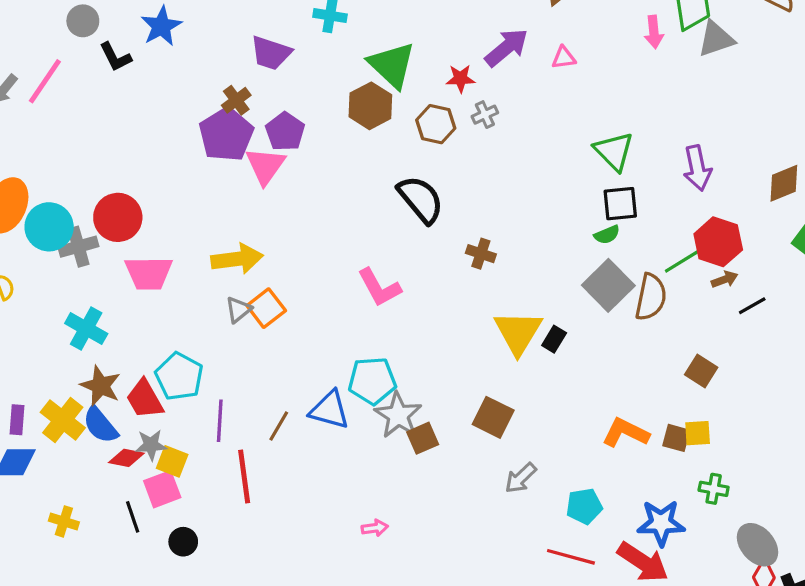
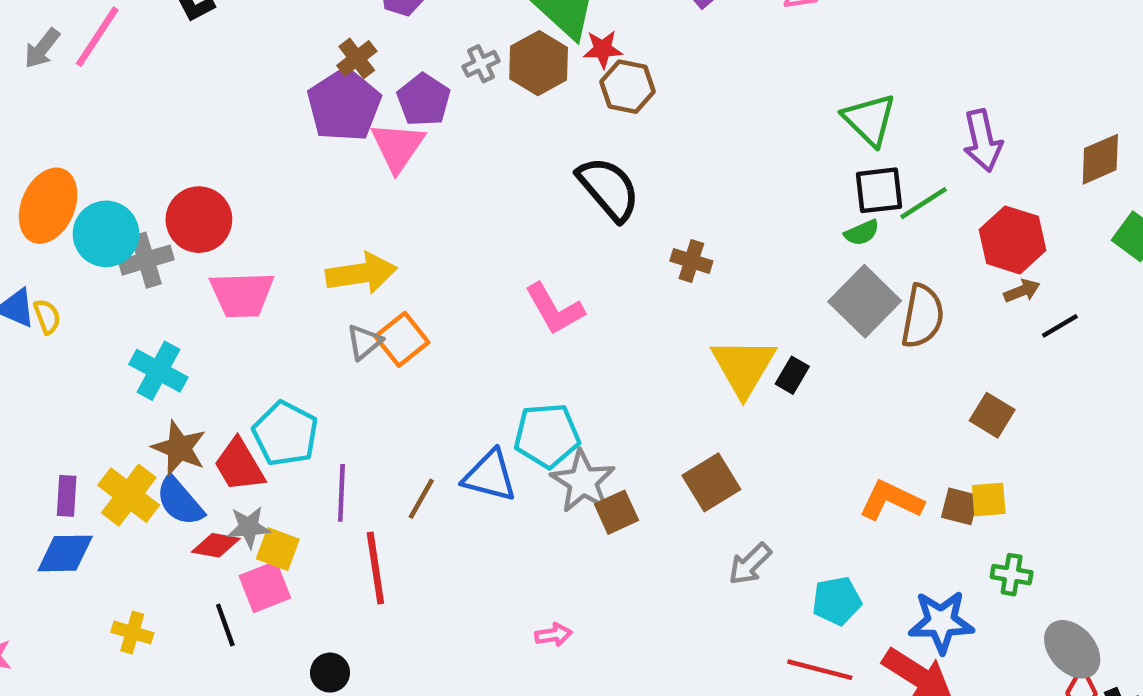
red star: (461, 78) -> (603, 49), moved
gray cross: (485, 115) -> (481, 64), moved
green line: (682, 261) -> (923, 203), moved
brown square: (493, 417) -> (711, 482), turned 33
black circle: (183, 542) -> (330, 673), moved

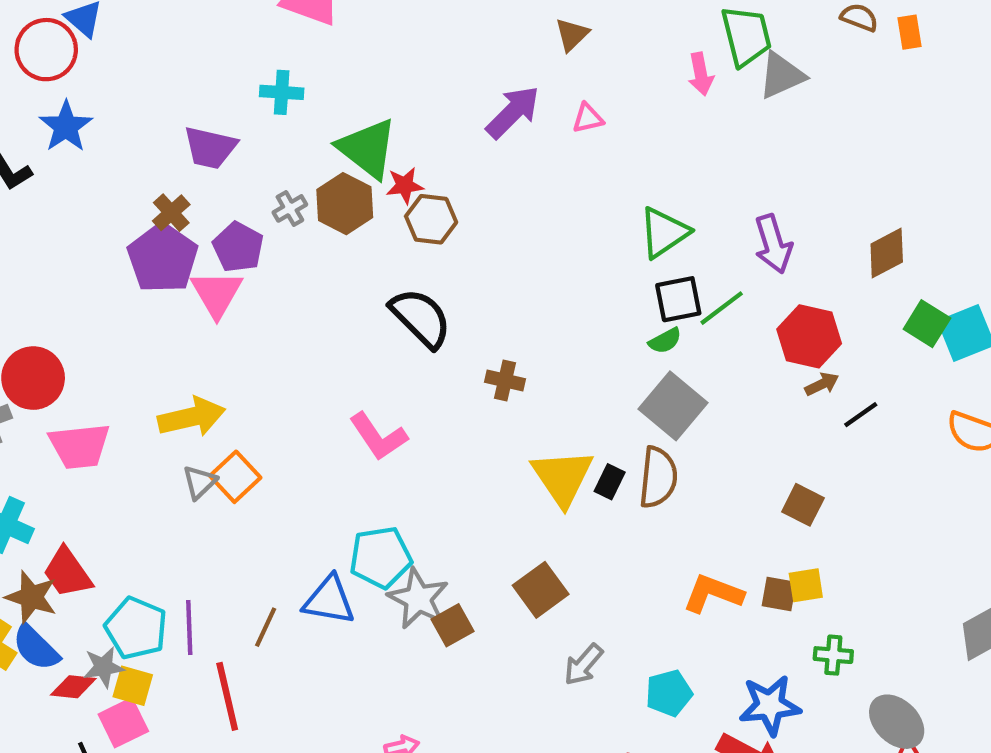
green triangle: (869, 120) -> (664, 232), turned 46
brown semicircle: (922, 316) -> (658, 477), moved
cyan pentagon: (285, 434) -> (136, 628), moved
red trapezoid: (239, 465) -> (67, 573), moved

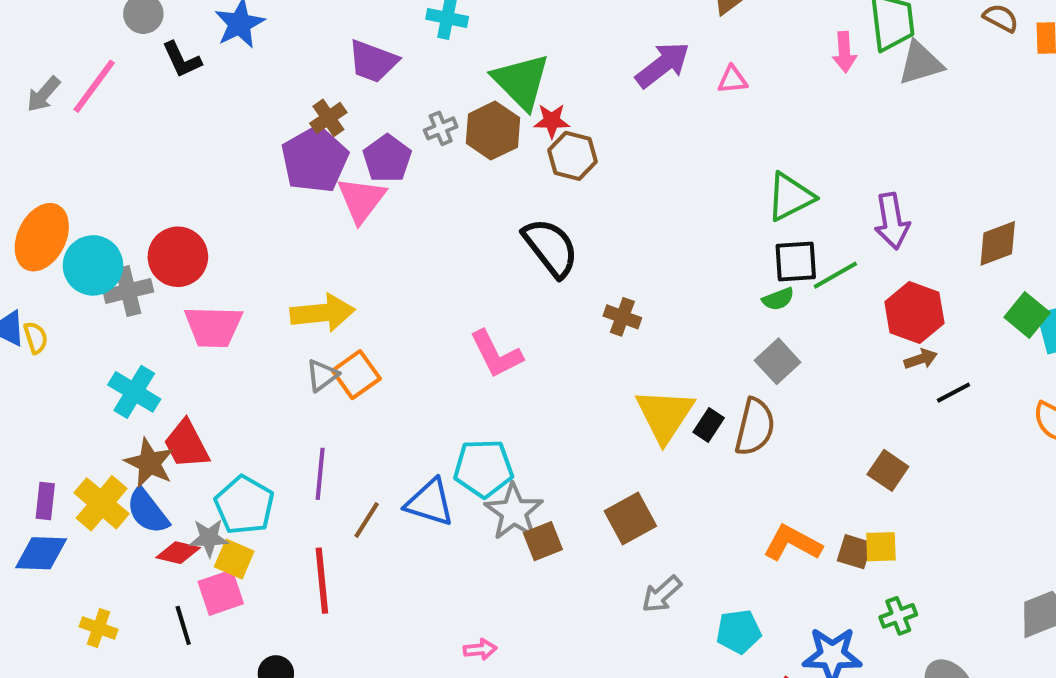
gray square: (673, 406) -> (778, 361), size x0.7
purple line: (189, 628) -> (320, 474), moved
green cross: (833, 655) -> (898, 616), turned -33

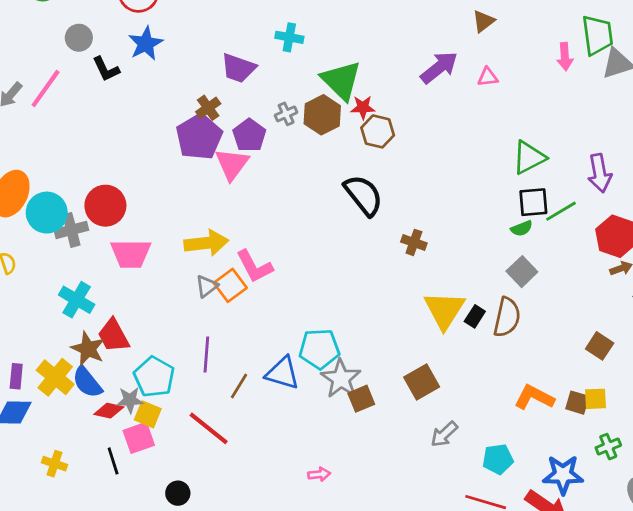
pink L-shape: (496, 354) -> (254, 266), moved
red line: (322, 581) -> (209, 428), turned -45

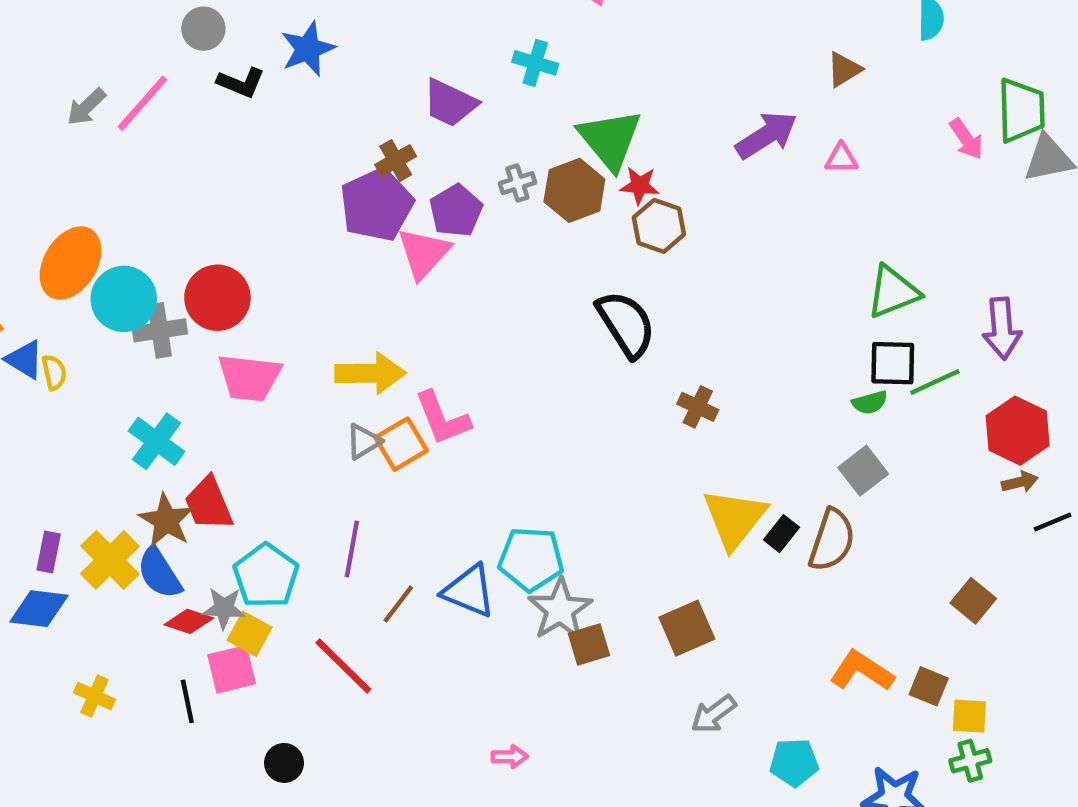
pink arrow: (565, 57) -> (966, 139), turned -36
black L-shape: (106, 69) -> (241, 83), turned -48
yellow square: (595, 399) -> (969, 716), moved

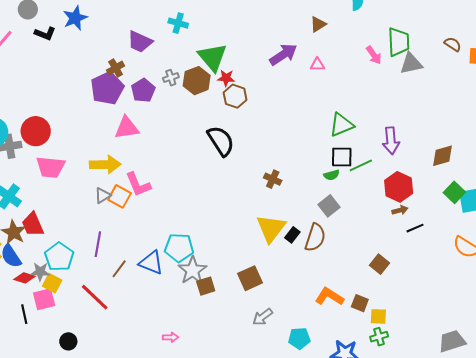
pink triangle: (424, 253) -> (127, 128), moved, turned 40
brown cross: (698, 407) -> (273, 179), moved
orange square: (401, 444) -> (120, 196), turned -30

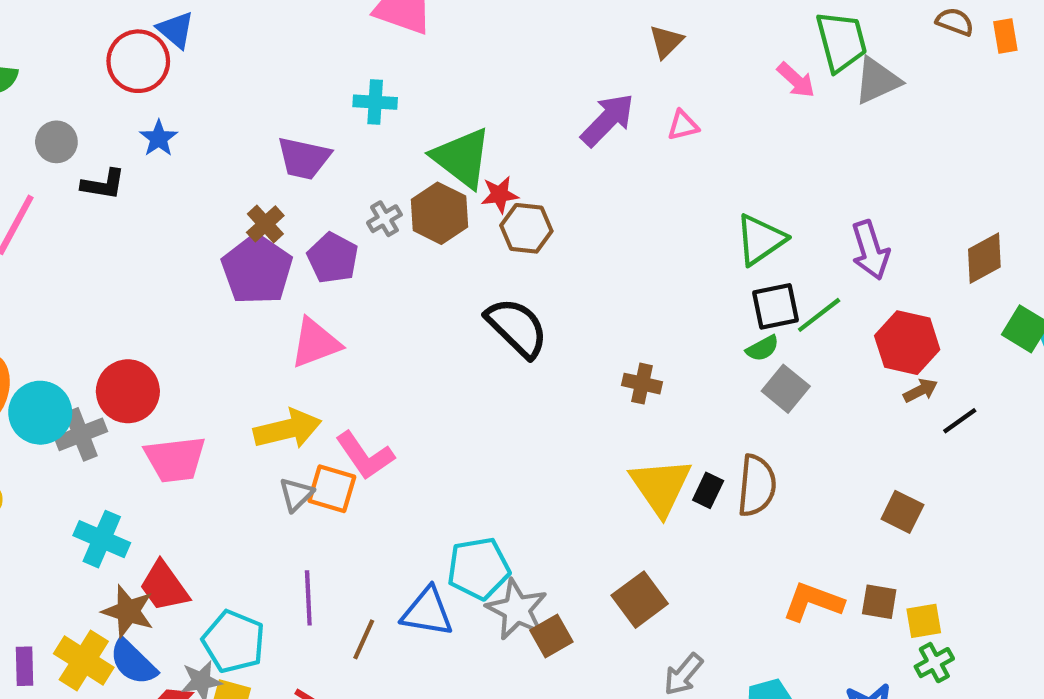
blue star: (75, 18) -> (159, 138), size x0.7
gray square: (329, 206) -> (786, 389), moved

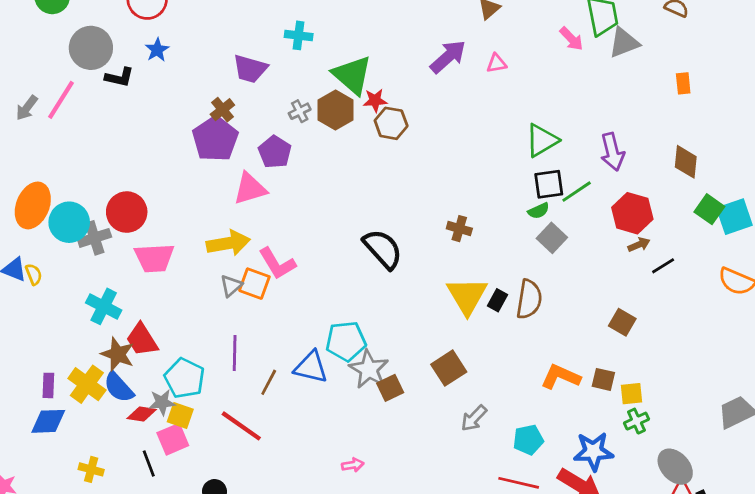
orange rectangle: (1005, 36) -> (683, 83), moved
gray circle: (56, 142) -> (91, 48), size x1.6
purple pentagon: (333, 258) -> (275, 152), moved
brown diamond: (984, 258) -> (686, 162), turned -60
black semicircle: (517, 327) -> (383, 249), moved

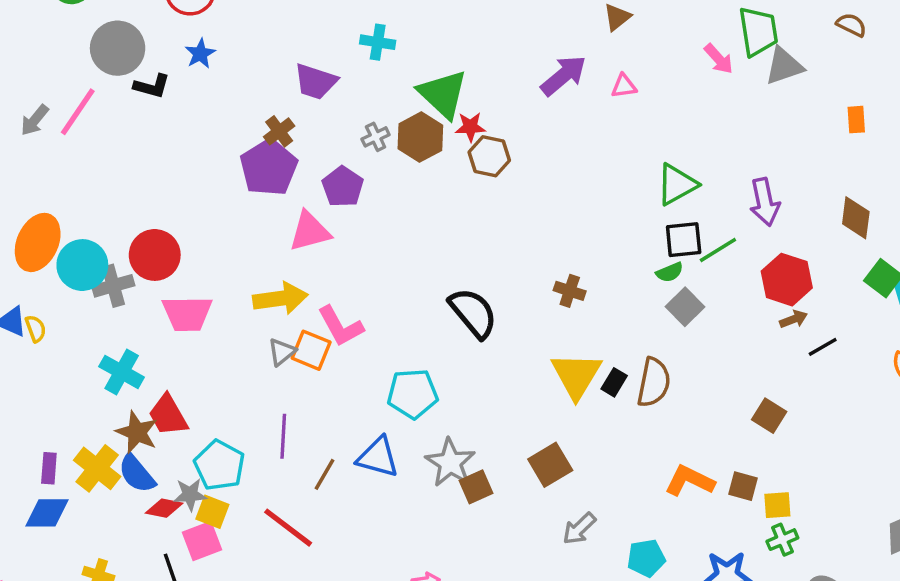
cyan pentagon: (346, 341) -> (413, 394), moved

